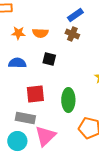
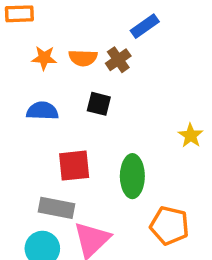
brown cross: (72, 34) -> (118, 60), moved, turned 32

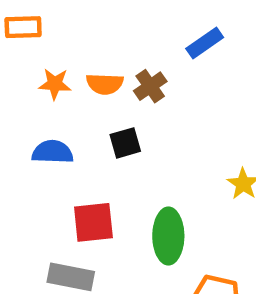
blue rectangle: (145, 26) -> (205, 43), moved
black square: (99, 104) -> (125, 143), turned -30

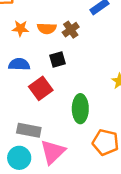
red square: (93, 222) -> (41, 88), moved, turned -30

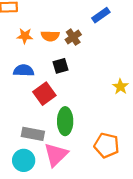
green ellipse: (80, 109) -> (65, 121), moved

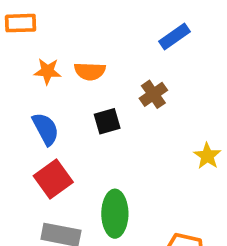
brown cross: (73, 37) -> (153, 94), moved
blue semicircle: (24, 70) -> (46, 129), turned 60
red square: (44, 94) -> (53, 179), moved

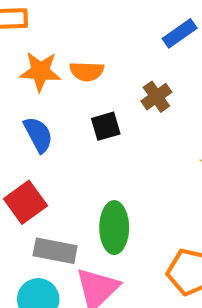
orange star: (47, 71) -> (40, 71), size x1.4
red square: (53, 179) -> (26, 202), moved

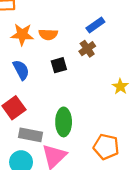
blue rectangle: (180, 33) -> (95, 25), moved

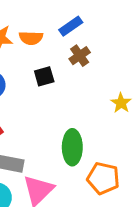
blue rectangle: (95, 25) -> (71, 26), moved
green ellipse: (64, 122) -> (72, 147), moved

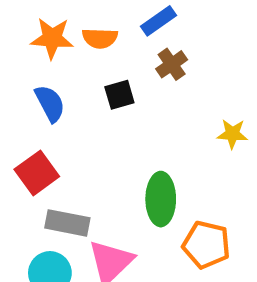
yellow star: (121, 103) -> (232, 134), turned -30

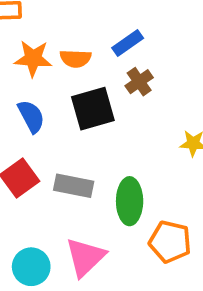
black square: (119, 95) -> (93, 109), size x1.6
gray rectangle: (67, 223) -> (74, 186), moved

